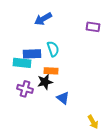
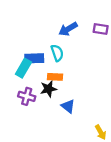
blue arrow: (43, 19) -> (68, 29), moved
cyan rectangle: (22, 63) -> (23, 68), turned -66

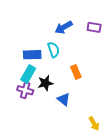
cyan rectangle: (23, 68) -> (28, 74), moved
orange rectangle: (55, 77) -> (76, 72), moved, turned 64

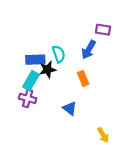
blue arrow: (64, 27) -> (89, 50), moved, turned -30
black star: (45, 83) -> (48, 70), moved

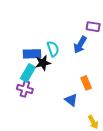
orange rectangle: (83, 78) -> (86, 83), moved
blue triangle: (70, 108) -> (71, 100), moved

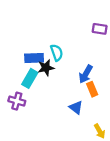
blue arrow: (80, 45) -> (86, 74), moved
purple cross: (25, 89) -> (17, 101), moved

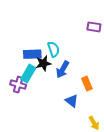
blue arrow: (86, 74) -> (63, 69), moved
purple cross: (17, 101) -> (18, 85), moved

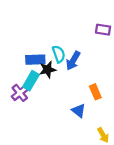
blue arrow: (63, 69) -> (73, 61), moved
purple cross: (18, 85) -> (20, 93), turned 35

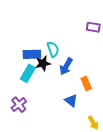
blue arrow: (73, 61) -> (66, 66), moved
purple cross: (20, 93) -> (19, 105), moved

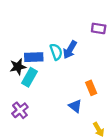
black star: (43, 63) -> (18, 67), moved
blue arrow: (66, 66) -> (70, 50), moved

